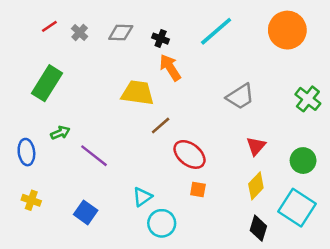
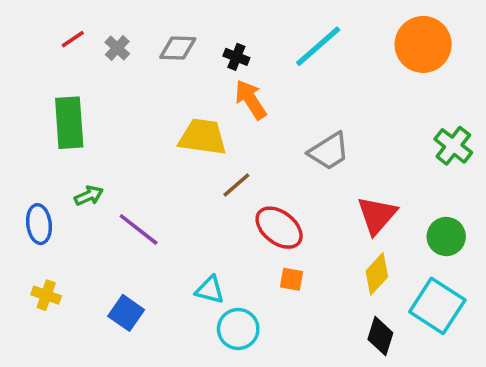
green rectangle: (47, 83) -> (69, 123), turned -36
gray trapezoid: (240, 96) -> (329, 151), moved
red triangle: (256, 146) -> (377, 215), size x1.4
cyan triangle: (142, 197) -> (210, 290), turned 50

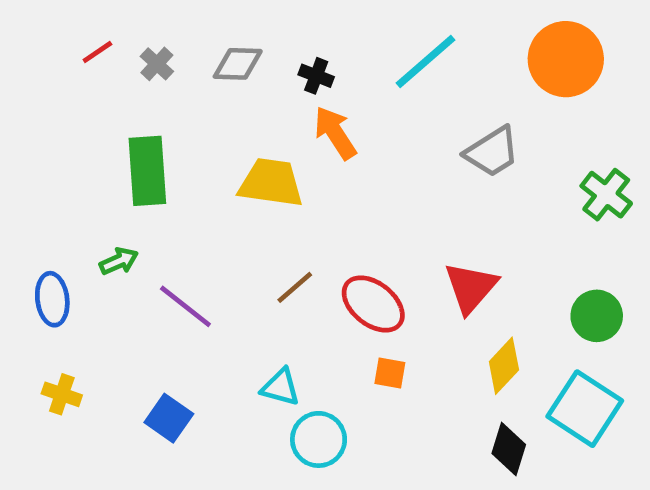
green rectangle: (69, 123) -> (147, 171), moved
gray trapezoid: (329, 151) -> (492, 152), moved
brown line: (236, 185) -> (295, 287), moved
red triangle: (377, 215) -> (471, 287), moved

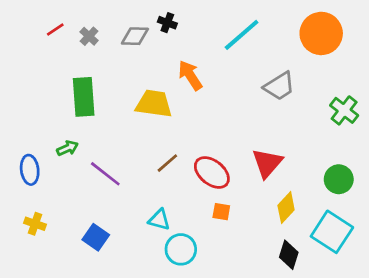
black cross: (316, 76) -> (167, 23), moved

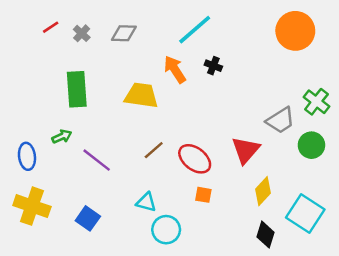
black cross: (167, 23) -> (213, 66), moved
cyan line: (242, 35) -> (195, 30), moved
gray trapezoid: (279, 86) -> (280, 120), moved
green circle: (339, 179) -> (311, 145), moved
yellow cross: (35, 224) -> (32, 206), size x1.8

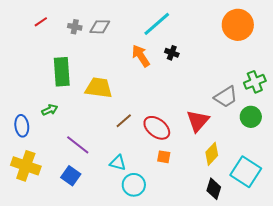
gray cross: (82, 33) -> (75, 27), moved, turned -32
yellow trapezoid: (141, 95) -> (99, 88), moved
green cross: (316, 102) -> (255, 82), turned 30
purple line: (97, 160) -> (78, 145), moved

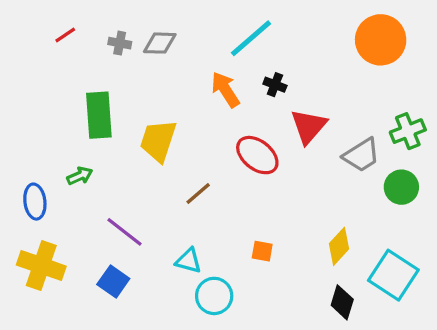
yellow trapezoid: (99, 88) -> (158, 141), turned -80
red triangle: (198, 121) -> (309, 126), moved
red ellipse: (157, 128) -> (257, 155), moved

